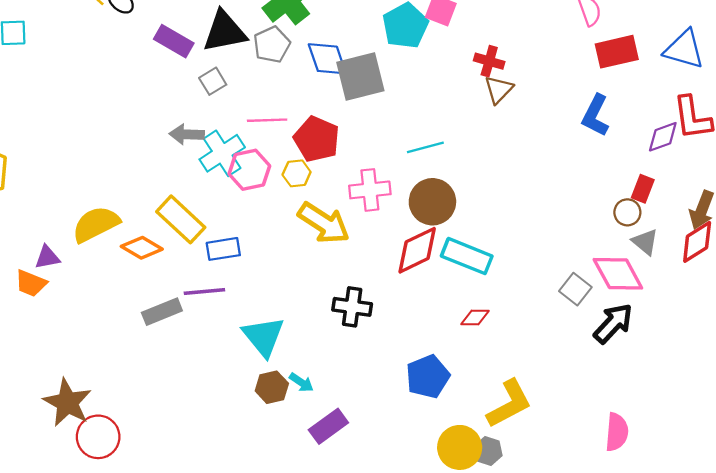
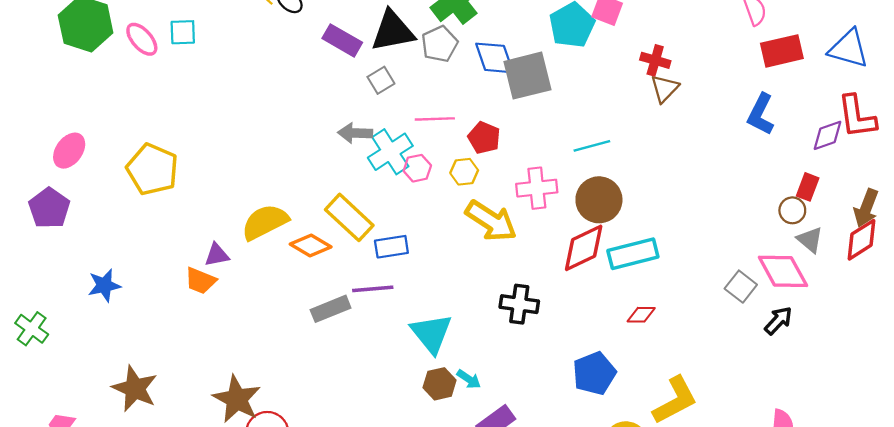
red pentagon: (317, 139) -> (484, 138), size x0.7
pink hexagon: (249, 170) -> (417, 168), size x0.7
cyan rectangle: (467, 256) -> (633, 254), turned -36
black arrow: (613, 323) -> (778, 321), size x0.7

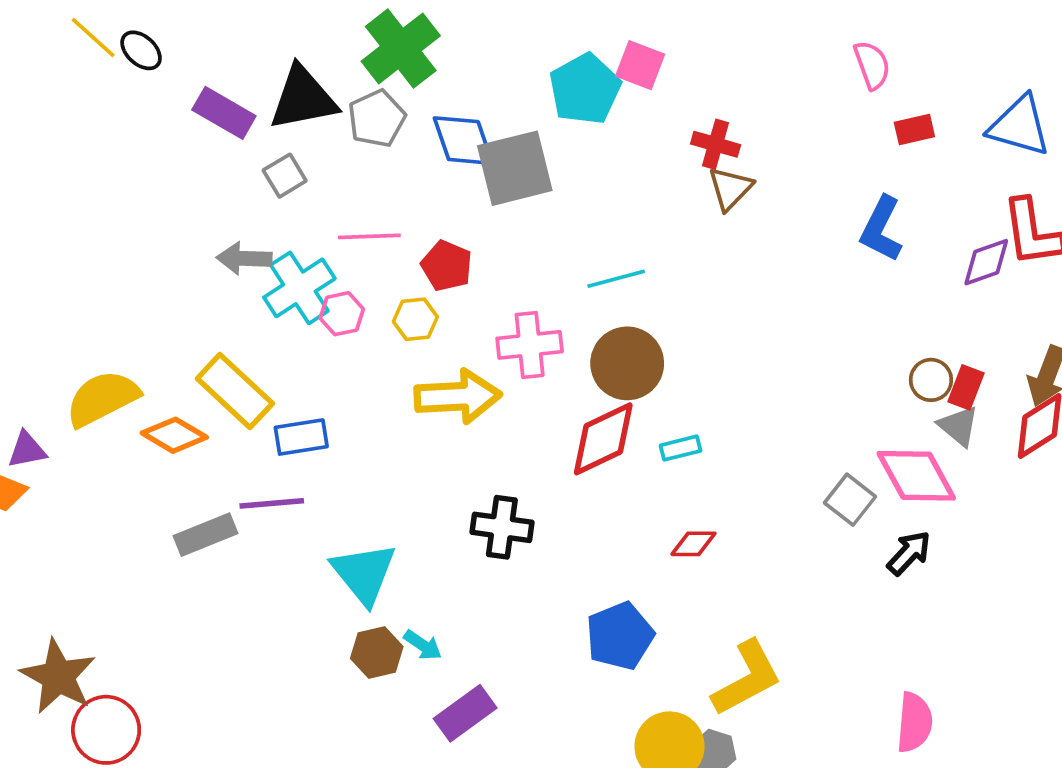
red rectangle: (782, 51) -> (914, 130), size x0.6
red rectangle: (808, 187) -> (966, 387), moved
yellow arrow: (491, 221) -> (458, 397), turned -36
cyan rectangle: (633, 254) -> (681, 448), size x0.5

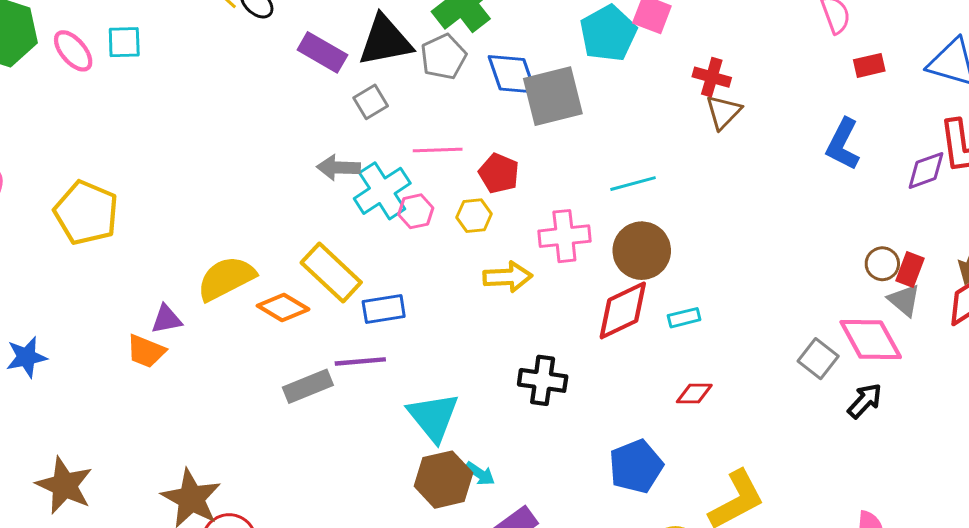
yellow arrow: (458, 397) -> (508, 277), size x0.7
brown hexagon: (377, 652) -> (443, 480), size x1.4

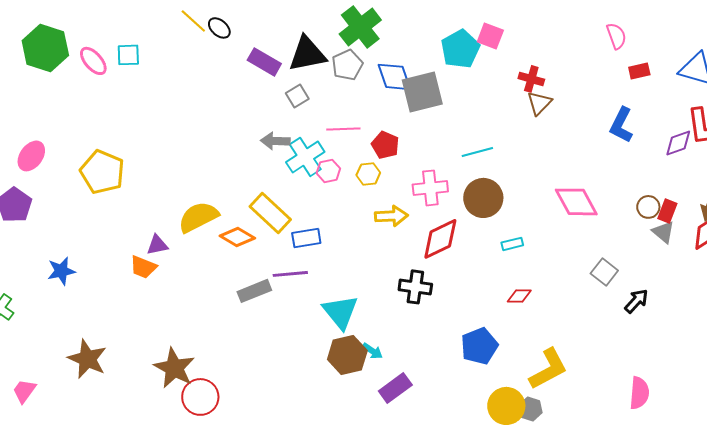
red diamond: (623, 310) -> (440, 239), moved
pink diamond: (871, 340) -> (576, 202), moved

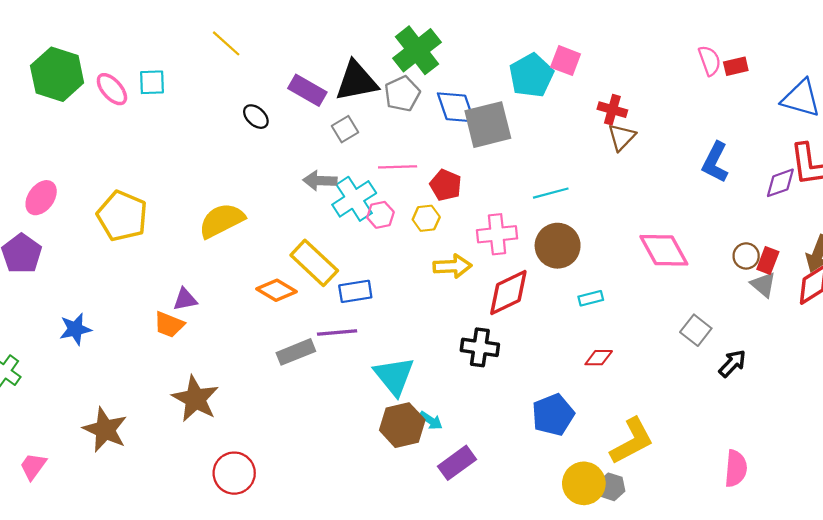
black ellipse: (219, 28) -> (256, 117), moved
red rectangle: (639, 71) -> (736, 66), moved
yellow semicircle: (198, 217) -> (222, 221), moved
brown star: (174, 368) -> (195, 399), moved

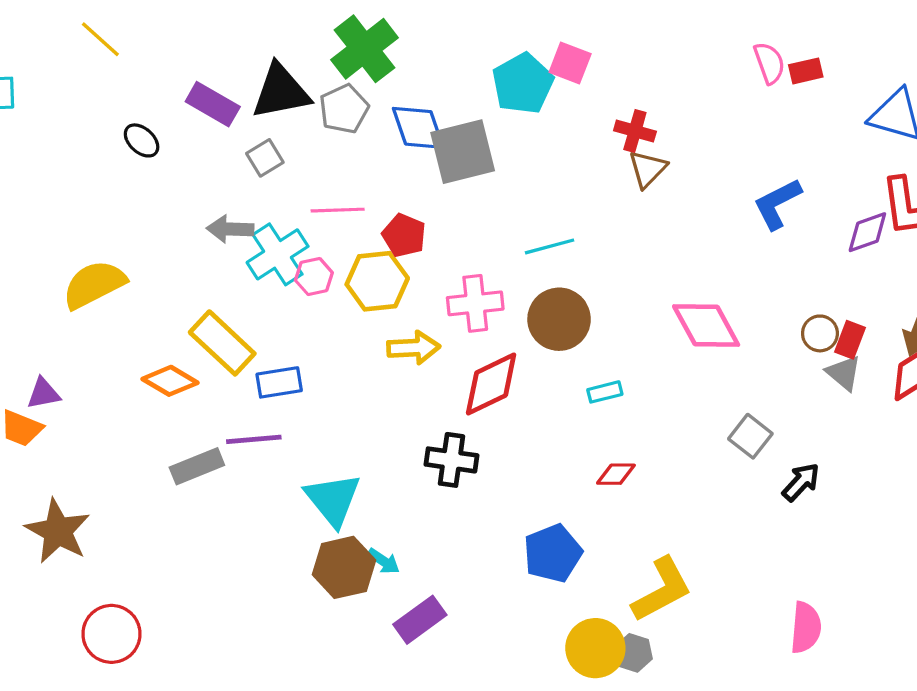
blue L-shape: (715, 162) -> (777, 204), turned 36
yellow hexagon: (426, 218) -> (377, 281), size x1.6

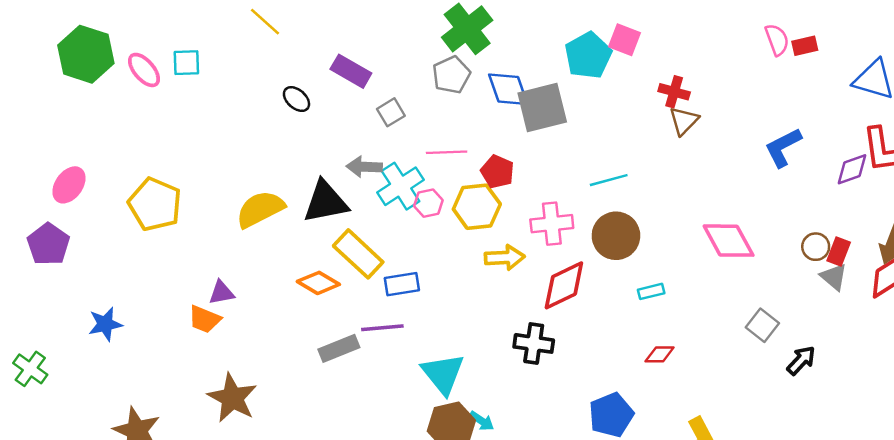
black triangle: (281, 91) -> (326, 202), moved

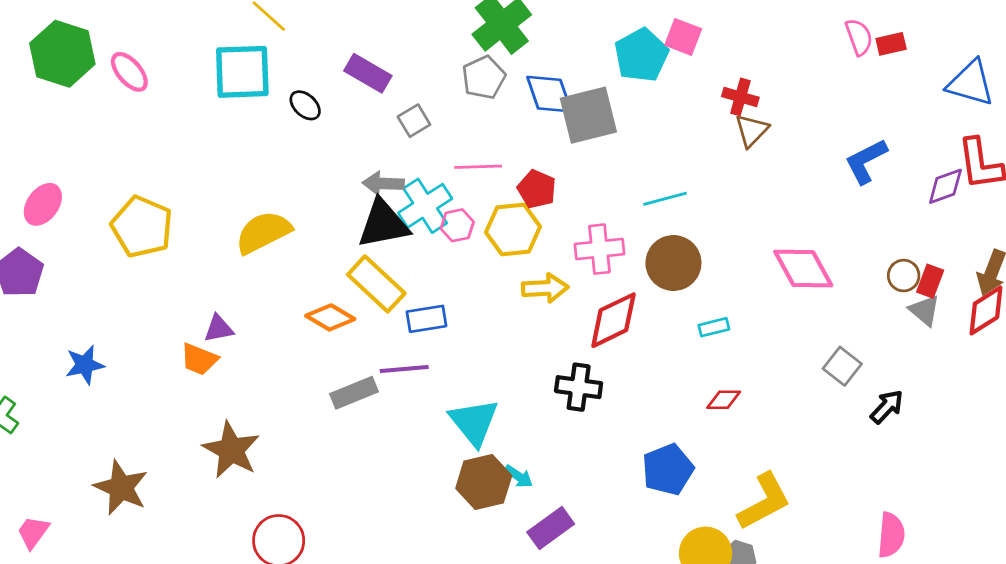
cyan square: (186, 63) -> (242, 72), moved, size x1.8
black triangle: (326, 202) -> (383, 224), moved

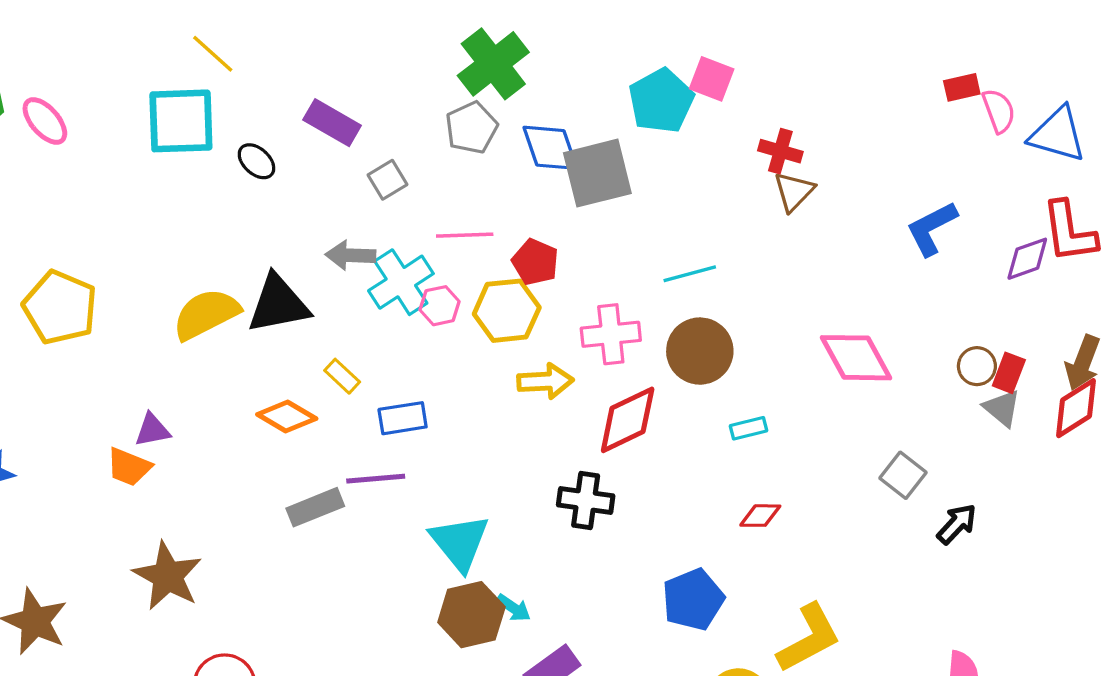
pink semicircle: (859, 37) -> (999, 111), moved
black triangle: (383, 224) -> (278, 304), moved
yellow rectangle: (376, 284) -> (342, 376), size x0.5

